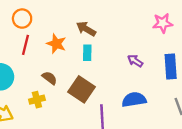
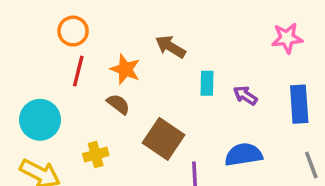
cyan rectangle: (87, 53) -> (207, 83), moved
brown semicircle: (49, 78) -> (118, 104), moved

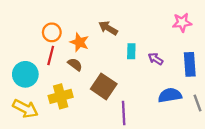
orange circle: (73, 31) -> (52, 32), moved
red line: (78, 71) -> (51, 56), moved
yellow cross: (96, 155) -> (61, 96), size x1.5
blue semicircle: (244, 155) -> (170, 95), moved

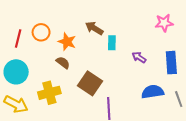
cyan rectangle: (131, 51) -> (112, 43), moved
red line: (51, 56) -> (18, 39), moved

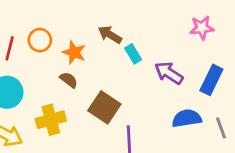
cyan rectangle: (112, 43) -> (133, 54), turned -32
purple arrow: (139, 57) -> (169, 73), size x1.5
blue rectangle: (171, 63) -> (211, 80), turned 30

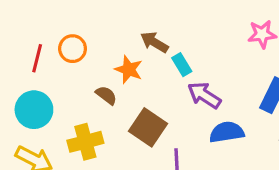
orange star: (74, 52) -> (129, 70), moved
purple arrow: (169, 73) -> (204, 95), moved
blue semicircle: (187, 118) -> (227, 132), moved

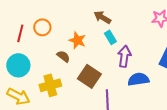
brown arrow: (154, 42) -> (102, 17), moved
purple arrow: (204, 95) -> (124, 56), turned 65

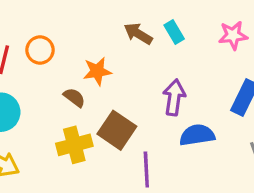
cyan rectangle: (110, 37) -> (174, 32), moved
orange star: (77, 40) -> (97, 71), turned -30
yellow cross: (50, 85) -> (74, 145), moved

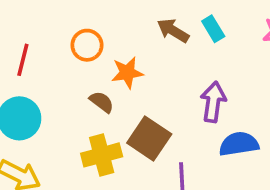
orange circle: (40, 50) -> (87, 45), moved

